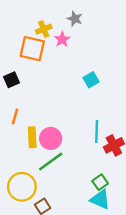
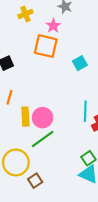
yellow cross: (44, 29) -> (25, 14), moved
orange square: (32, 49) -> (46, 46), moved

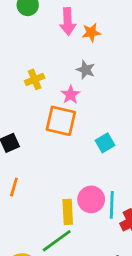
yellow rectangle: (25, 117) -> (68, 212), moved
pink circle: (43, 118) -> (91, 199), moved

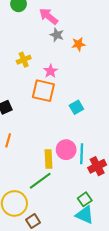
pink arrow: (68, 22) -> (49, 16), turned 132
orange star: (91, 33) -> (79, 44), moved
gray star: (86, 70) -> (57, 35), moved

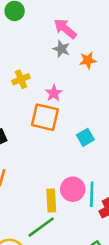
pink arrow: (49, 16) -> (65, 29), moved

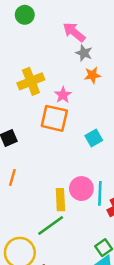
gray star: (61, 49) -> (84, 53), moved
orange star: (88, 60) -> (93, 75), moved
yellow cross: (21, 79) -> (31, 81), size x1.5

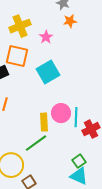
orange square: (54, 118) -> (17, 56), moved
cyan square: (94, 138) -> (48, 72), moved, size x1.6

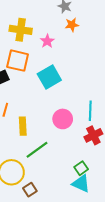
yellow cross: (20, 26) -> (21, 30), turned 30
cyan line: (76, 117) -> (90, 111), moved
yellow rectangle: (44, 122) -> (23, 126), moved

